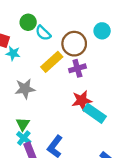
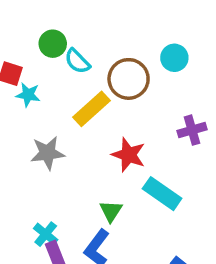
purple cross: (77, 68) -> (192, 130), moved
red star: (82, 100) -> (129, 155), moved, turned 30
green triangle: (23, 124) -> (111, 211), moved

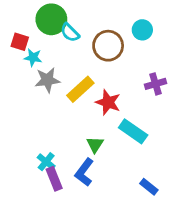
green circle: (53, 44) -> (51, 19), size x1.5
yellow rectangle: (92, 109) -> (80, 89), moved
gray star: (47, 153) -> (47, 80), moved

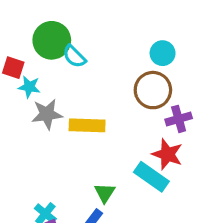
brown circle: (108, 46) -> (153, 90), moved
yellow rectangle: (80, 89) -> (87, 125), turned 44
red star: (108, 102) -> (167, 154), moved

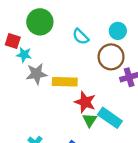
cyan semicircle: (74, 56) -> (81, 37), moved
red star: (167, 154) -> (85, 102), moved
green triangle: (105, 193) -> (90, 120), moved

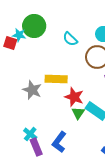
cyan star: (24, 55) -> (19, 35), moved
gray star: (37, 74) -> (32, 90), moved, turned 30

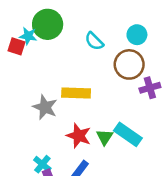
red star: (74, 97) -> (79, 136), moved

